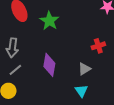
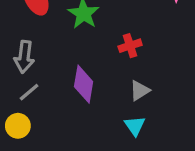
red cross: (98, 46) -> (130, 46), moved

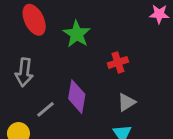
gray line: (29, 92) -> (45, 109), moved

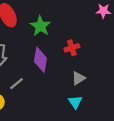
purple diamond: (77, 97) -> (40, 60), moved

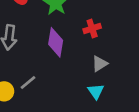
gray line: (17, 84) -> (28, 83), moved

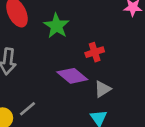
purple diamond: (56, 42) -> (72, 76), moved, turned -60

